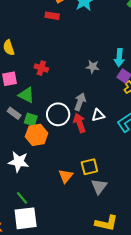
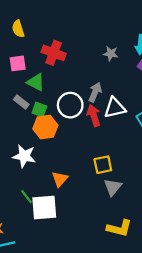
red cross: (41, 68) -> (54, 53), size x1.5
white triangle: (98, 115) -> (115, 108), size x1.5
orange triangle: (66, 176) -> (60, 179), moved
white square: (26, 218) -> (44, 208), moved

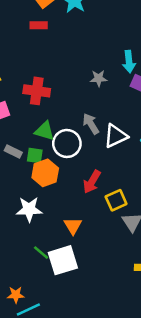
green triangle: (36, 82) -> (45, 131), moved
gray arrow: (95, 92) -> (91, 124), turned -42
red arrow: (94, 116) -> (92, 182), moved, turned -120

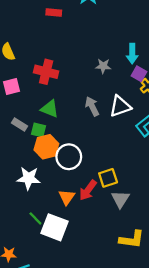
white triangle: (116, 136) -> (120, 106), moved
white circle: (67, 143) -> (69, 157), moved
red arrow: (92, 182) -> (88, 190), moved
white square: (63, 260) -> (54, 227), turned 32

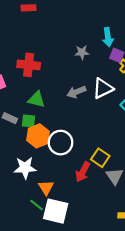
gray arrow: (92, 106) -> (76, 92), turned -78
yellow square: (108, 178) -> (100, 158), turned -30
orange triangle: (67, 197) -> (46, 188), moved

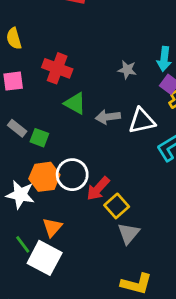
green triangle: (36, 99) -> (75, 103), moved
orange hexagon: (38, 136) -> (44, 177), moved
red arrow: (83, 172) -> (98, 189), moved
orange triangle: (46, 188) -> (52, 227), moved

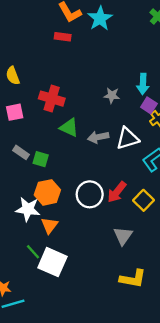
white circle: (72, 175) -> (90, 194), moved
red arrow: (98, 189) -> (117, 192), moved
yellow square: (117, 206) -> (143, 200), moved
orange triangle: (52, 227) -> (49, 225), moved

